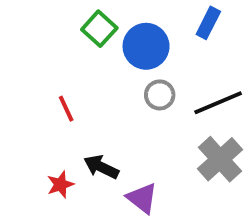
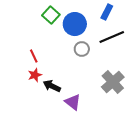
black line: (218, 103) -> (112, 37), moved
red star: (60, 185) -> (35, 75), moved

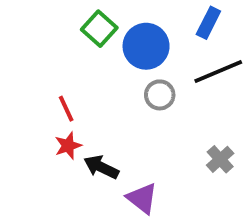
gray cross: (113, 82) -> (220, 159), size x0.6

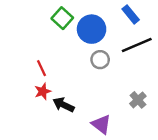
blue rectangle: (208, 23) -> (131, 14), turned -66
purple triangle: (142, 198) -> (101, 124), moved

